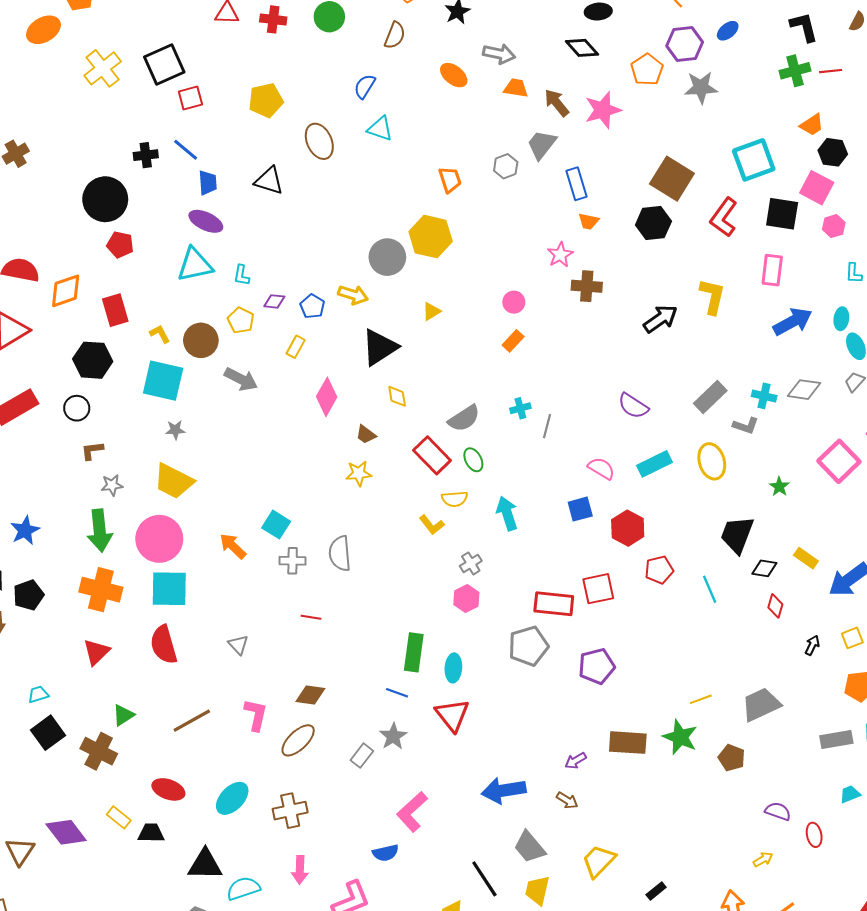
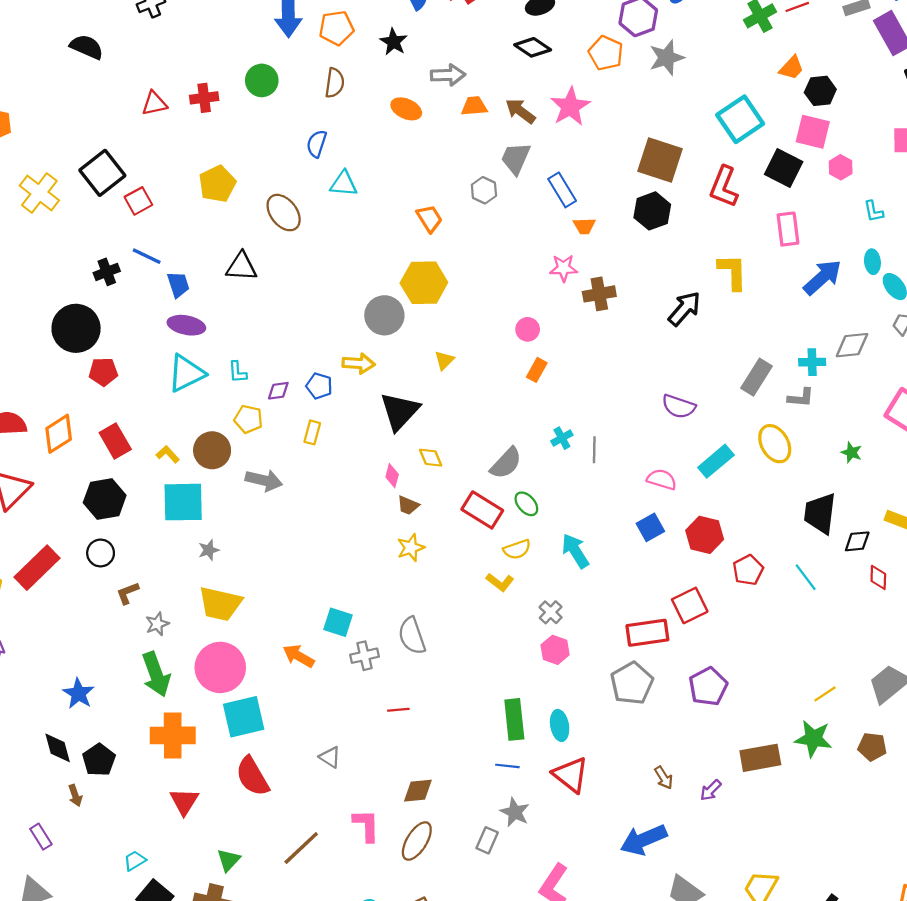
black square: (782, 214) -> (784, 168), turned 32
pink star: (560, 255) -> (563, 268), turned -30
pink diamond: (327, 397) -> (392, 476), moved, size x0.6
brown arrow: (567, 800) -> (664, 778), moved, turned 40

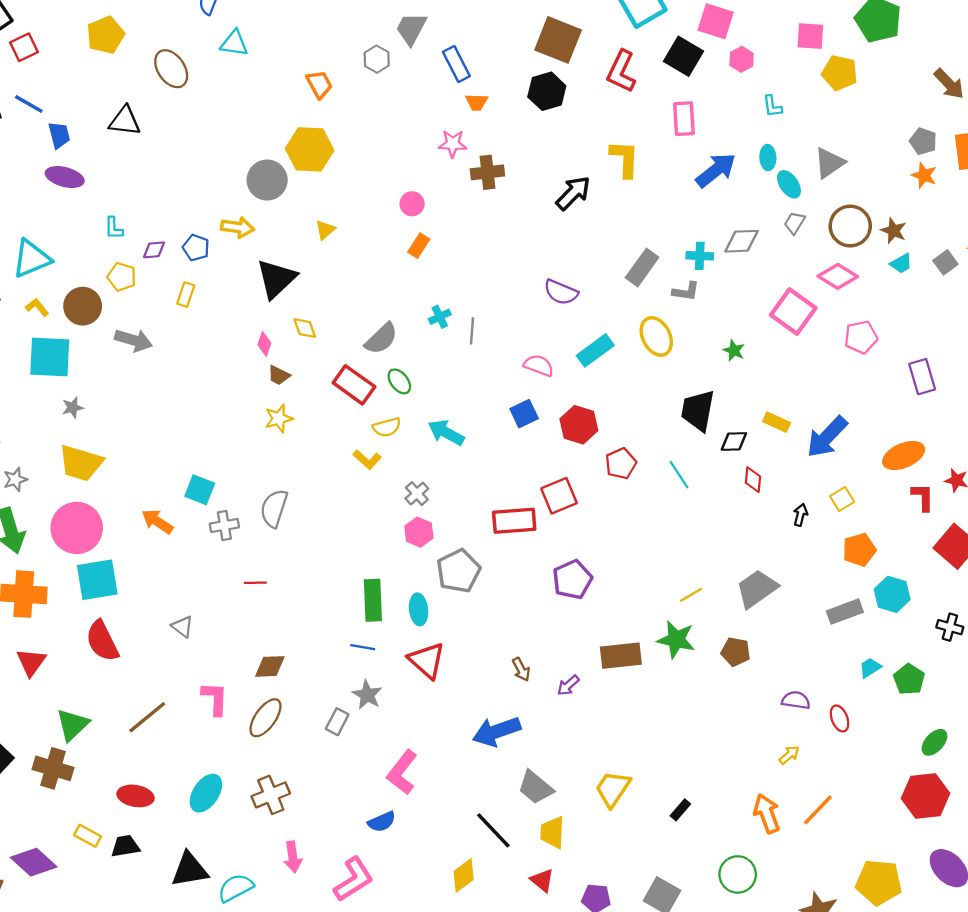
cyan triangle: (186, 373) -> (31, 259), moved
cyan arrow: (575, 551) -> (446, 433), turned -33
gray semicircle: (412, 636) -> (274, 508), turned 33
gray pentagon: (632, 683) -> (459, 571), moved
green triangle: (229, 860) -> (72, 725), size x1.4

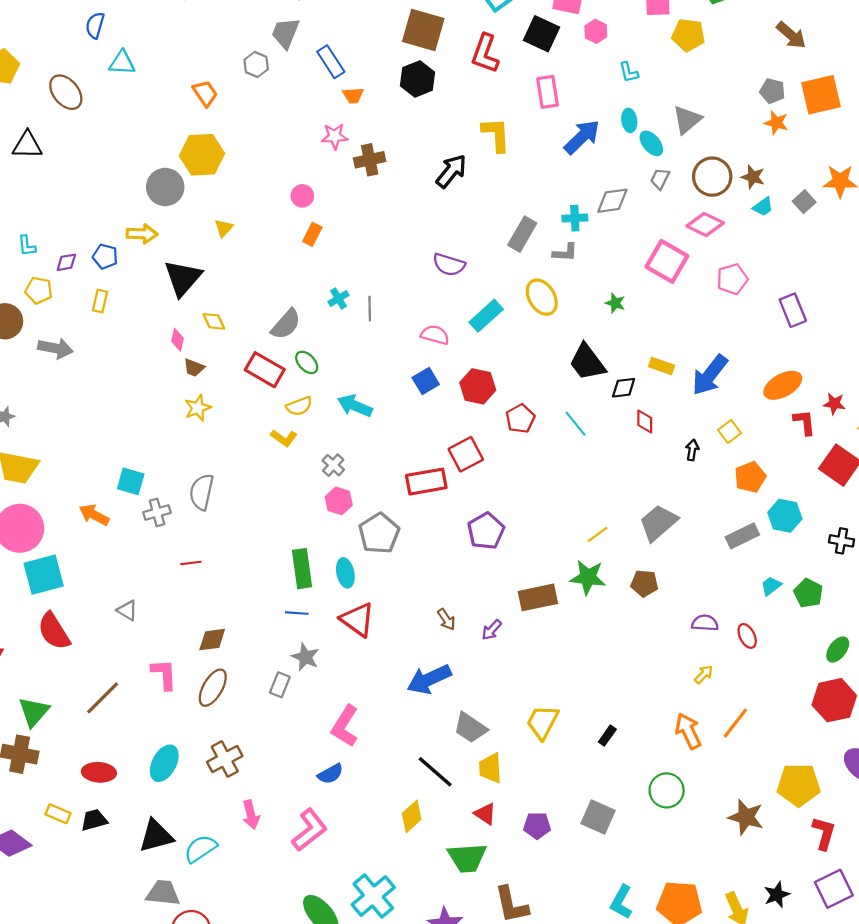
black trapezoid: (698, 410) -> (587, 362), turned -42

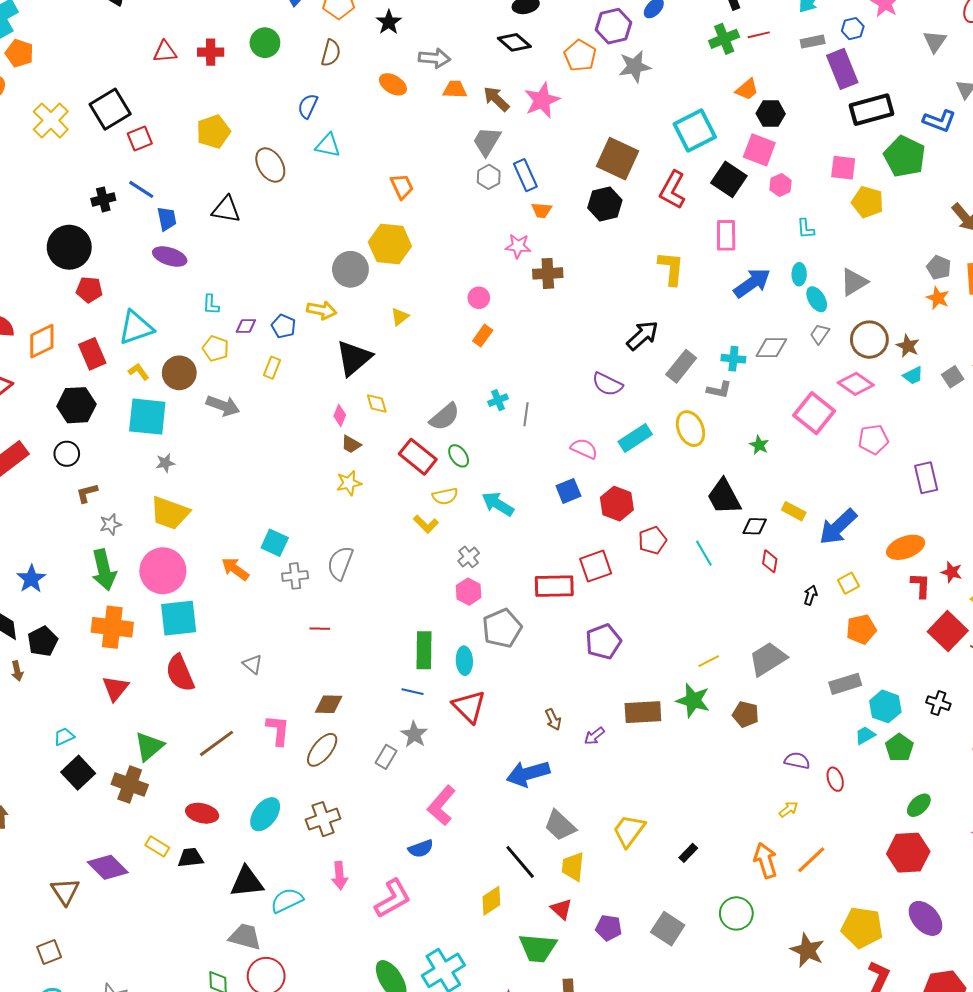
gray hexagon: (256, 64) -> (489, 177), moved
black arrow: (451, 171) -> (643, 335), moved
cyan hexagon: (785, 516) -> (885, 706), moved

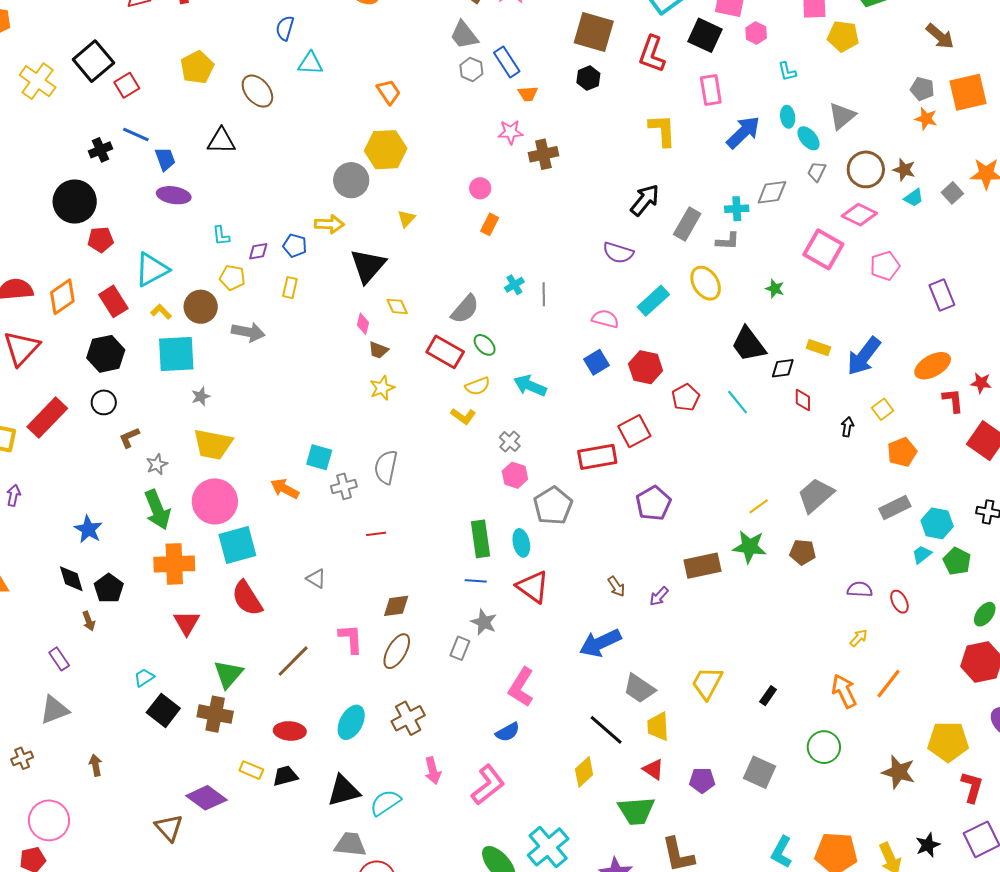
gray trapezoid: (487, 141) -> (464, 35), turned -60
black hexagon: (605, 204) -> (588, 78), size x0.7

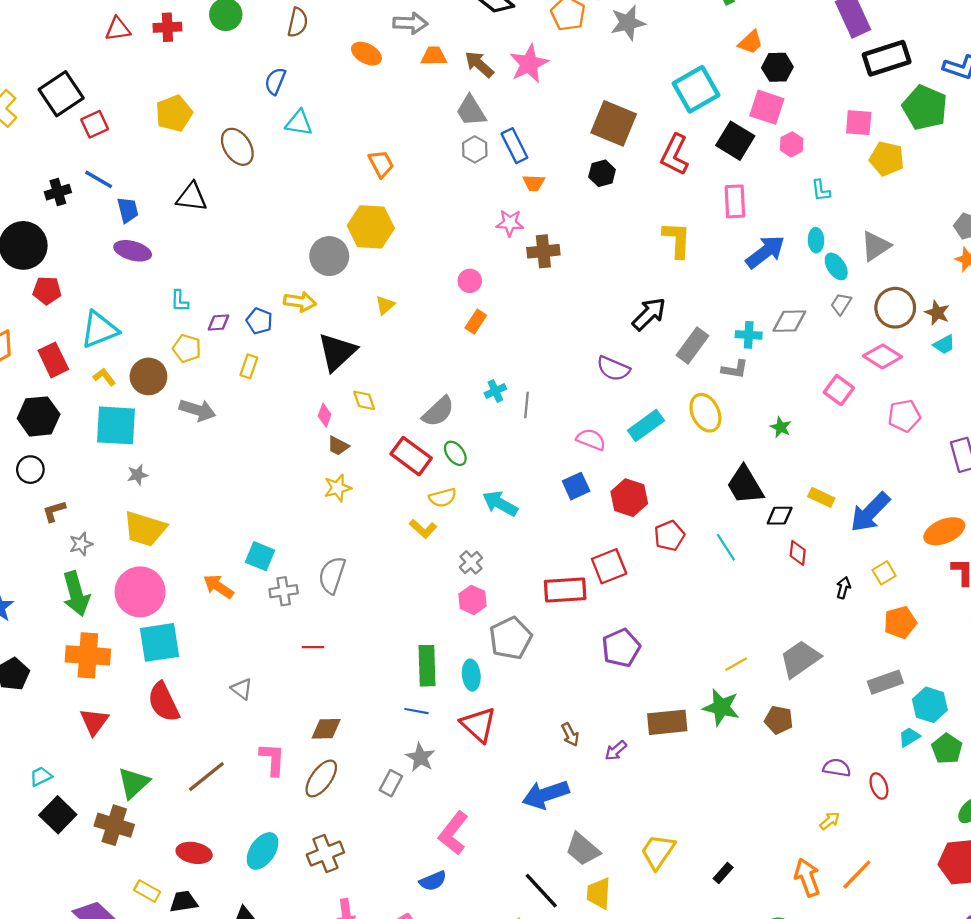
pink square: (823, 249) -> (839, 390), size x0.7

